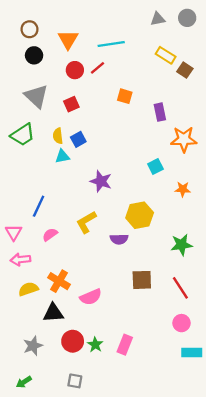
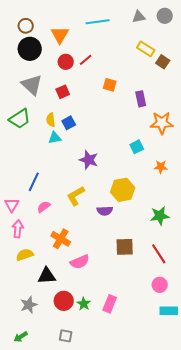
cyan line: (111, 44) -> (98, 22), moved
black circle: (34, 55) -> (30, 49), size x1.5
pink arrow: (20, 260) -> (18, 229), turned 102
orange cross: (59, 281) -> (61, 239), moved

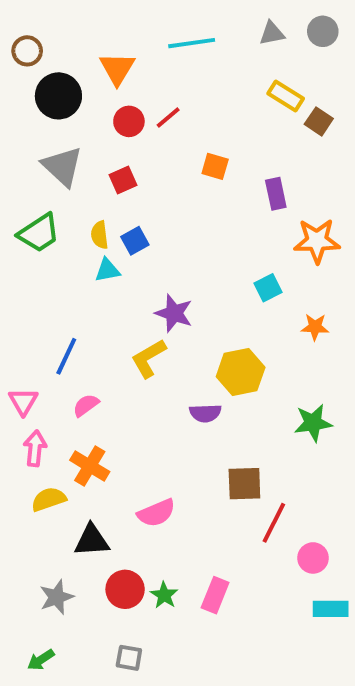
brown circle: (26, 26) -> (27, 51), moved
yellow L-shape: (76, 196) -> (149, 358), moved
orange cross: (61, 239) -> (90, 466), moved
red line: (159, 254) -> (274, 523), moved, turned 60

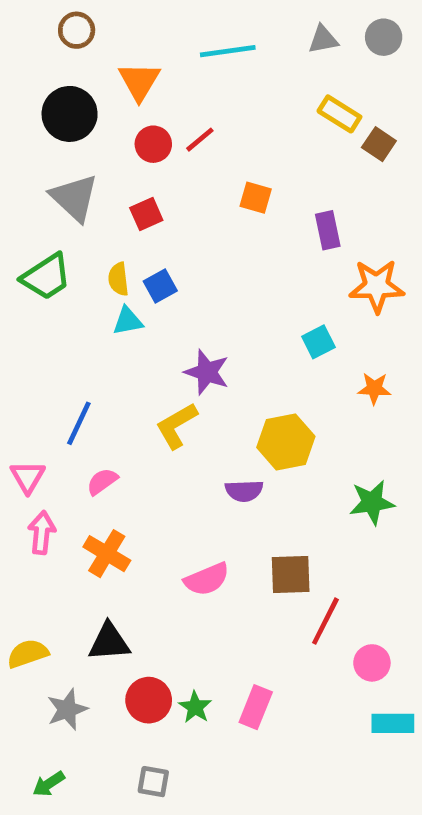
brown circle: (27, 51) -> (77, 30), moved
yellow semicircle: (49, 499) -> (28, 654), moved
pink semicircle: (156, 513) -> (207, 579), moved

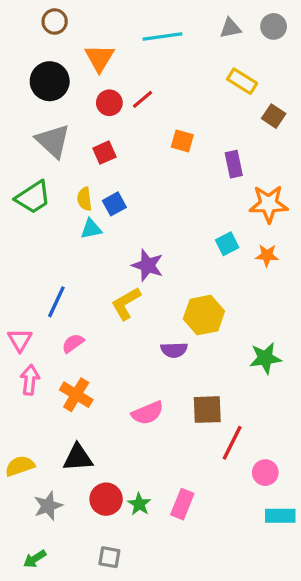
brown square: (379, 144) -> (274, 116), moved
orange star: (374, 388) -> (267, 255), moved

